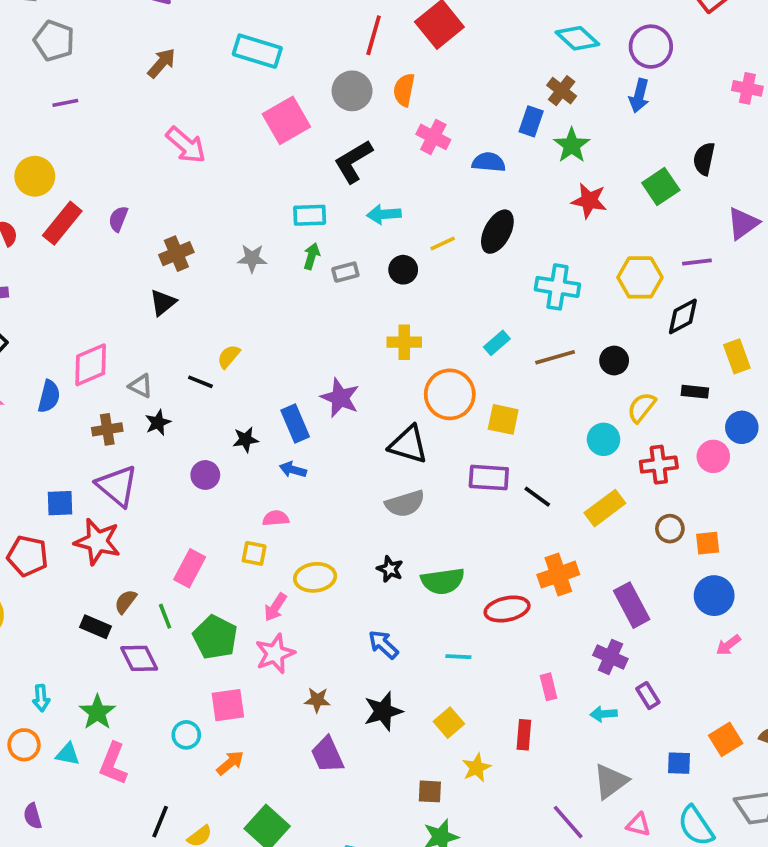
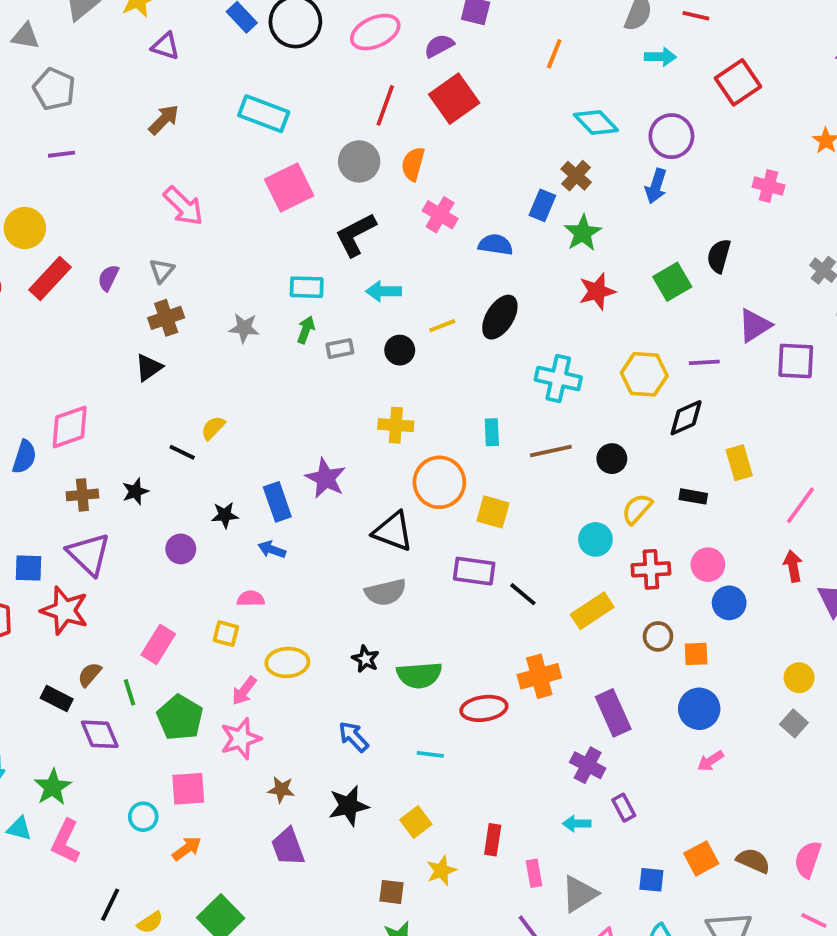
red star: (589, 201) -> (597, 291), turned -30
cyan rectangle: (497, 343) -> (492, 432), turned -55
gray triangle: (141, 386) -> (162, 271), moved, turned 40
blue circle: (742, 427) -> (729, 603), moved
pink rectangle: (548, 687) -> (534, 873), moved

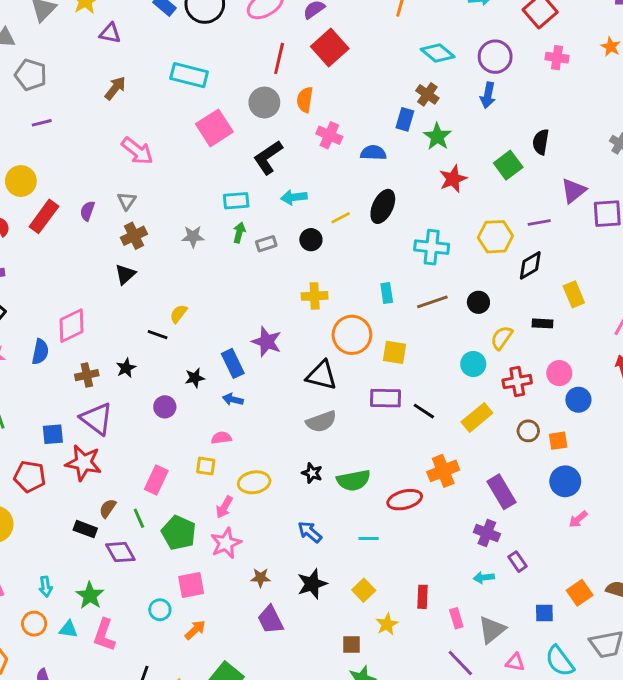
pink cross: (768, 186) -> (557, 58), moved

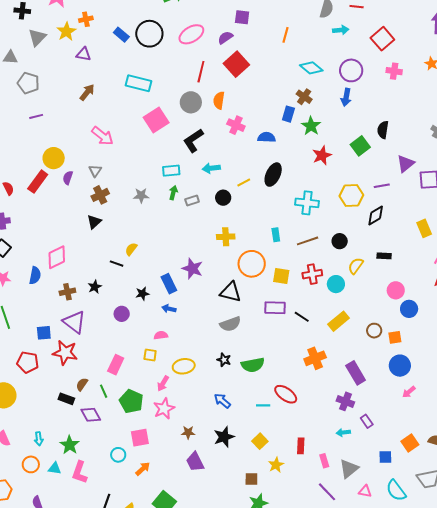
yellow circle: (21, 181) -> (54, 158), moved
yellow rectangle: (574, 294) -> (424, 228), moved
red cross: (517, 382) -> (312, 274), moved
red ellipse: (405, 500) -> (286, 394), moved, turned 50

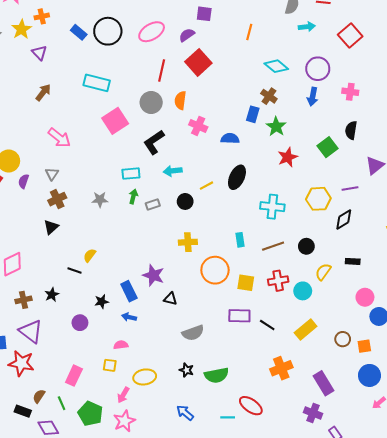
purple triangle: (84, 54) -> (39, 53), turned 35
pink cross: (394, 71) -> (350, 92), moved
black triangle: (231, 292) -> (170, 299), moved, size x0.6

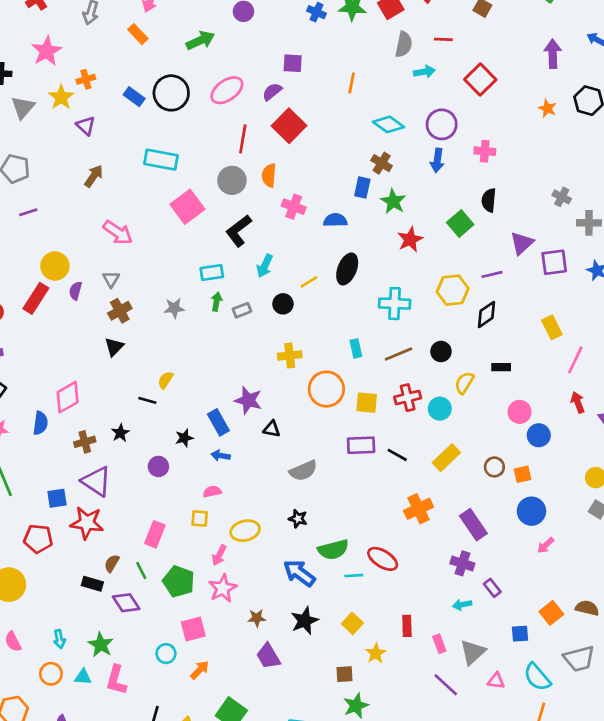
cyan arrow: (173, 171) -> (265, 266), turned -54
green semicircle: (217, 375) -> (333, 550), moved
blue arrow: (185, 413) -> (299, 573), size x1.4

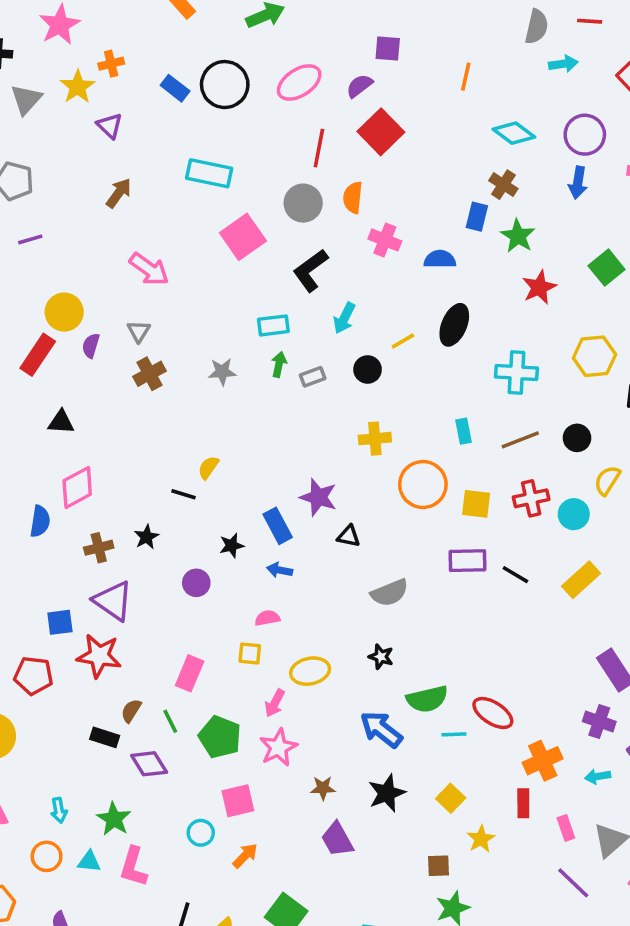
black triangle: (114, 347) -> (61, 422), moved, turned 48
orange cross: (419, 509) -> (543, 761), moved

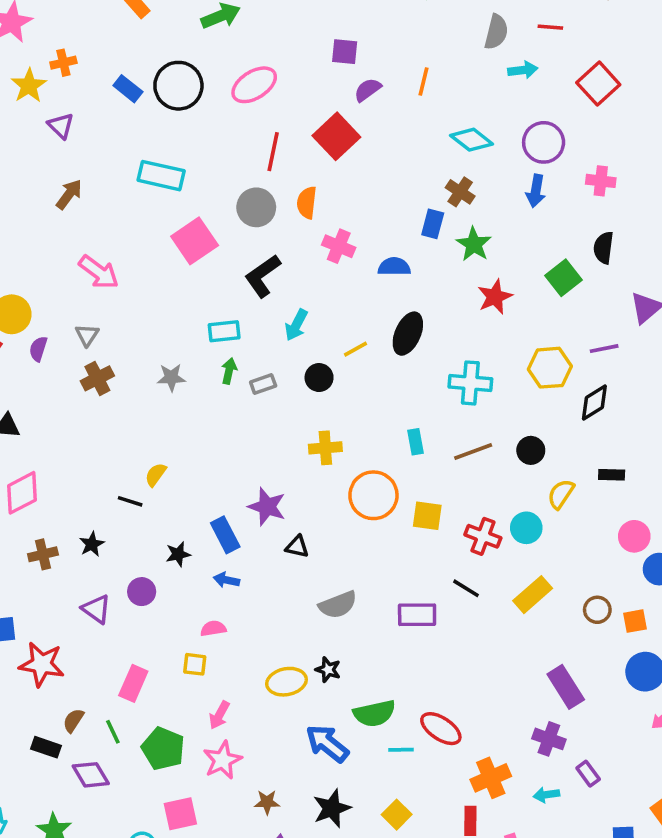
purple semicircle: (359, 86) -> (368, 90), moved
red cross: (531, 498) -> (483, 536), moved, turned 32
purple rectangle: (468, 561) -> (417, 615), moved
purple triangle: (113, 601) -> (96, 609), moved, size x0.7
yellow ellipse: (310, 671) -> (286, 682), moved

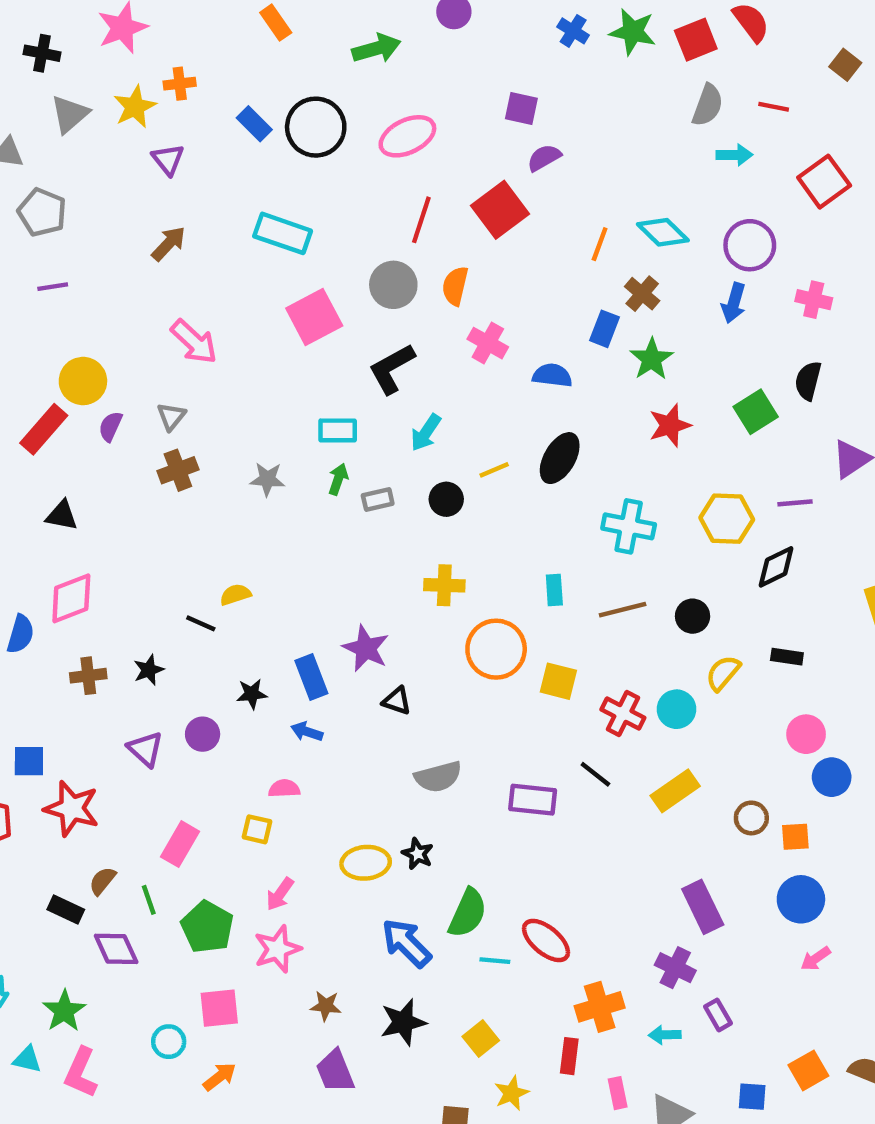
orange line: (424, 81) -> (600, 244), moved
yellow semicircle: (156, 475) -> (235, 595), turned 30
green semicircle: (374, 713) -> (468, 913), turned -60

